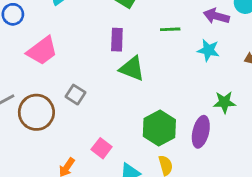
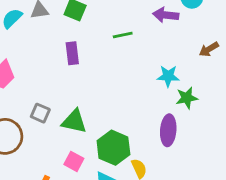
cyan star: (208, 50) -> (168, 76), moved
green triangle: (132, 69) -> (74, 121), moved
green hexagon: (159, 128) -> (113, 148), moved

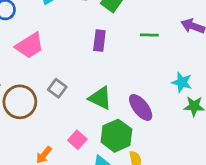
green triangle: (74, 121) -> (100, 98), moved
purple ellipse: (168, 130) -> (141, 107), moved, turned -56

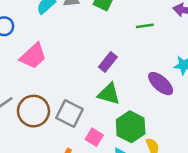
purple rectangle: (99, 41) -> (108, 62), moved, turned 42
gray square: (57, 88) -> (69, 113), moved, size x1.5
purple ellipse: (141, 107) -> (161, 84), moved

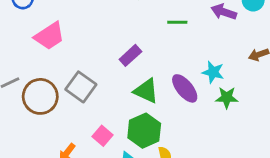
green triangle: (109, 94) -> (146, 91), moved
gray square: (69, 113) -> (81, 87), moved

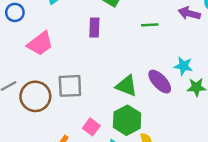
purple rectangle: (130, 55) -> (94, 27), moved, turned -42
gray square: (81, 87) -> (70, 86), turned -35

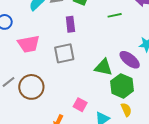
pink trapezoid: (40, 44) -> (29, 44), turned 35
gray square: (70, 86) -> (64, 53), moved
green hexagon: (127, 120) -> (122, 86), moved

